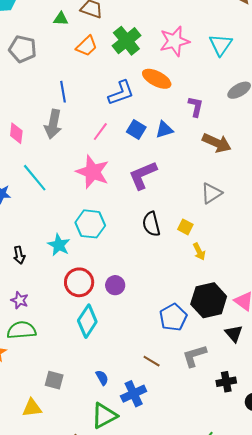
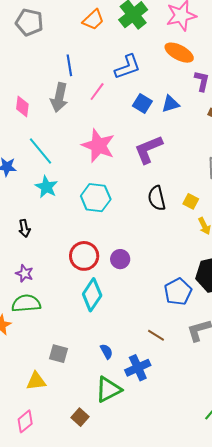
orange ellipse: (157, 79) -> (179, 53), moved
pink line: (100, 132) -> (97, 92), moved
cyan star: (59, 245) -> (46, 187), moved

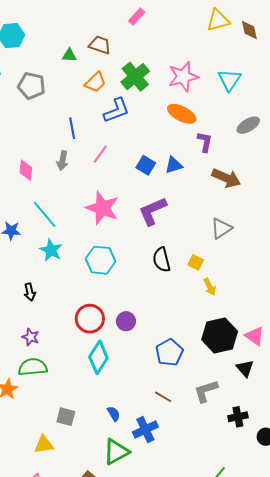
blue L-shape: (127, 67) -> (117, 110), moved
gray arrow: (59, 98) -> (62, 161), size x0.7
blue pentagon: (178, 292) -> (169, 352), moved

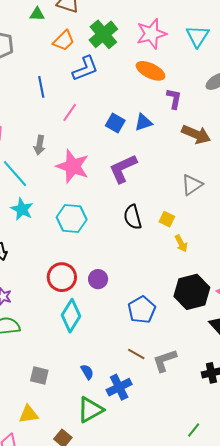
gray arrow: (62, 161) -> (39, 145), moved
gray L-shape: (206, 391) -> (165, 361), moved
yellow triangle: (44, 445) -> (28, 414), moved

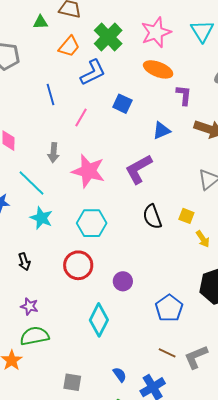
blue triangle: (143, 122) -> (162, 131), moved
blue square: (115, 123) -> (122, 104), moved
red circle: (62, 277) -> (78, 265), moved

